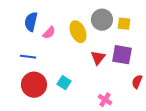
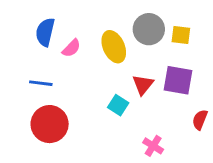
cyan square: (64, 83) -> (118, 105), moved

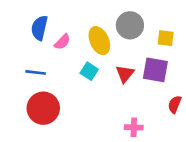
yellow square: (181, 35) -> (166, 38), moved
cyan square: (118, 105) -> (89, 71), moved
pink cross: (153, 146) -> (134, 127), turned -30

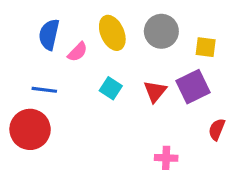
yellow ellipse: (99, 41) -> (112, 33), moved
purple square: (155, 70) -> (193, 87), turned -36
red circle: (43, 108) -> (30, 129), moved

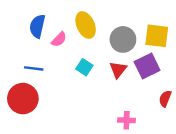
gray circle: (161, 31) -> (123, 39), moved
yellow square: (206, 47) -> (157, 36), size x1.5

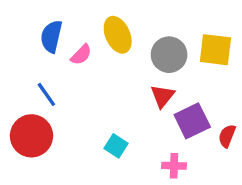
purple square: (147, 66) -> (192, 121), moved
cyan square: (84, 67) -> (116, 146), moved
blue line: (34, 68) -> (46, 94), turned 48

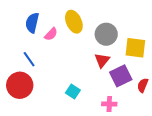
yellow square: (215, 50) -> (135, 48), moved

